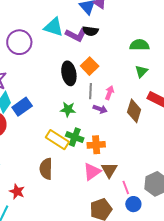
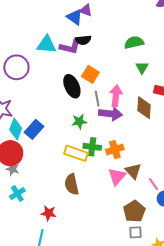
pink arrow: (109, 93) -> (116, 96), size x1.5
purple arrow: (100, 109) -> (110, 114), size x1.6

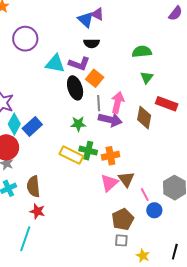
cyan triangle: (46, 45) -> (55, 64), moved
purple L-shape: (70, 47) -> (79, 64), moved
purple circle: (16, 67) -> (25, 39), moved
brown semicircle: (72, 184) -> (33, 186), moved

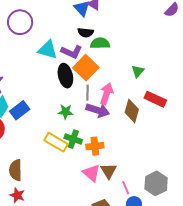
green semicircle: (142, 52) -> (100, 43), moved
orange square: (95, 78) -> (86, 68), size x1.4
pink triangle: (109, 183) -> (92, 173), turned -42

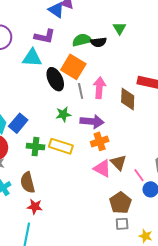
black semicircle: (86, 33) -> (98, 42), moved
purple L-shape: (72, 52) -> (45, 36), moved
green triangle: (138, 71) -> (119, 28), moved
purple arrow: (98, 110) -> (92, 121), moved
green cross: (73, 139) -> (35, 147), moved

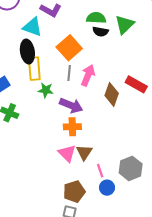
green triangle: (119, 28) -> (125, 25), size x1.5
green semicircle: (82, 40) -> (96, 18), moved
black ellipse: (55, 79) -> (27, 52), moved
yellow rectangle: (61, 146) -> (34, 69), moved, turned 50

